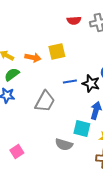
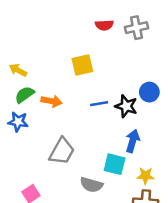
orange arrow: (33, 57) -> (52, 101), moved
gray trapezoid: (45, 101) -> (62, 151), moved

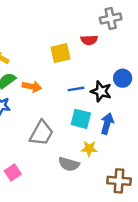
red semicircle: (104, 25) -> (89, 40), moved
cyan square: (115, 164) -> (81, 119), moved
yellow star: (145, 176) -> (89, 149), moved

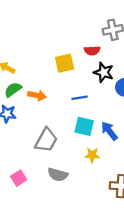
black star: (101, 91) -> (104, 72), moved
blue arrow: (107, 124) -> (109, 131), turned -54
gray semicircle: (69, 164) -> (58, 175), moved

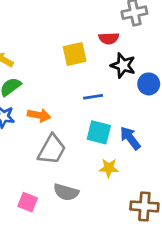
orange arrow: (37, 95) -> (39, 115), moved
pink square: (19, 178) -> (28, 202), moved, turned -35

